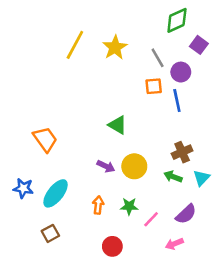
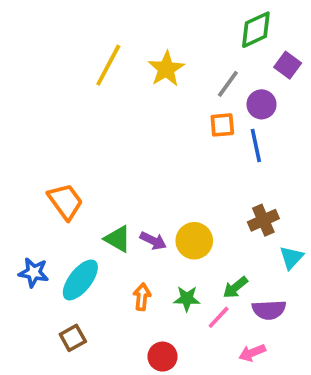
gray line: (158, 58) -> (228, 84), turned 66
green triangle: (118, 125) -> (118, 239), moved
green arrow: (173, 177) -> (235, 287), moved, turned -60
purple semicircle: (186, 214) -> (269, 310), turned 40

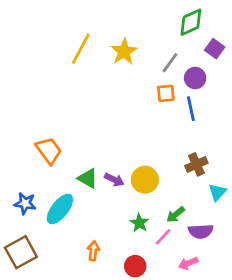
orange arrow: (142, 297) -> (93, 251), moved
green star: (187, 299) -> (139, 223), turned 30
brown square: (73, 338) -> (21, 252), moved, size x1.6
red circle: (163, 357) -> (135, 266), moved

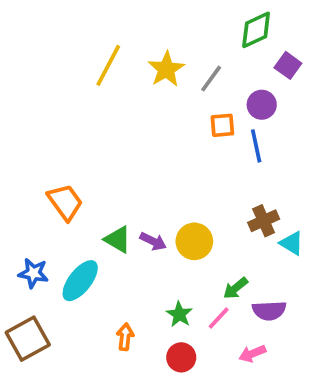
gray line: (170, 63) -> (211, 79), moved
cyan triangle: (217, 192) -> (292, 243), moved, turned -42
green star: (139, 223) -> (179, 314), moved

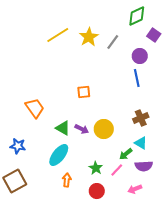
yellow line: (108, 65) -> (58, 35), turned 30
orange square: (222, 125) -> (84, 92), moved
cyan triangle: (292, 243) -> (141, 143), moved
cyan ellipse: (80, 281) -> (59, 155), moved

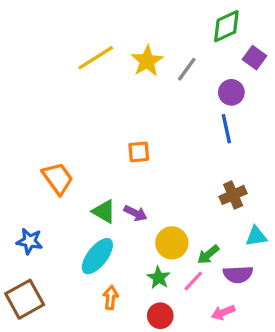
yellow circle: (104, 129) -> (172, 243), moved
cyan triangle: (141, 143) -> (256, 236), moved, turned -40

